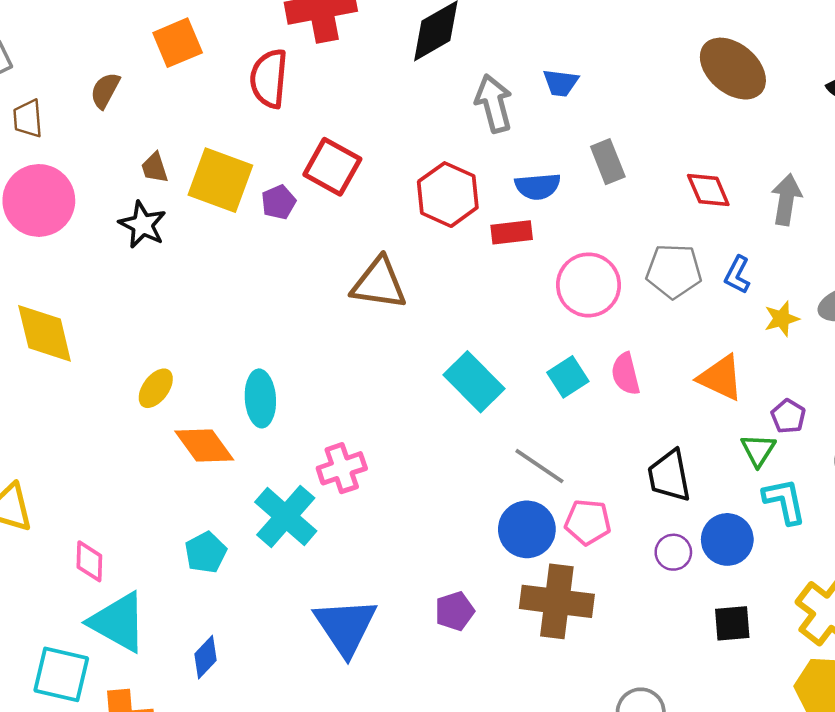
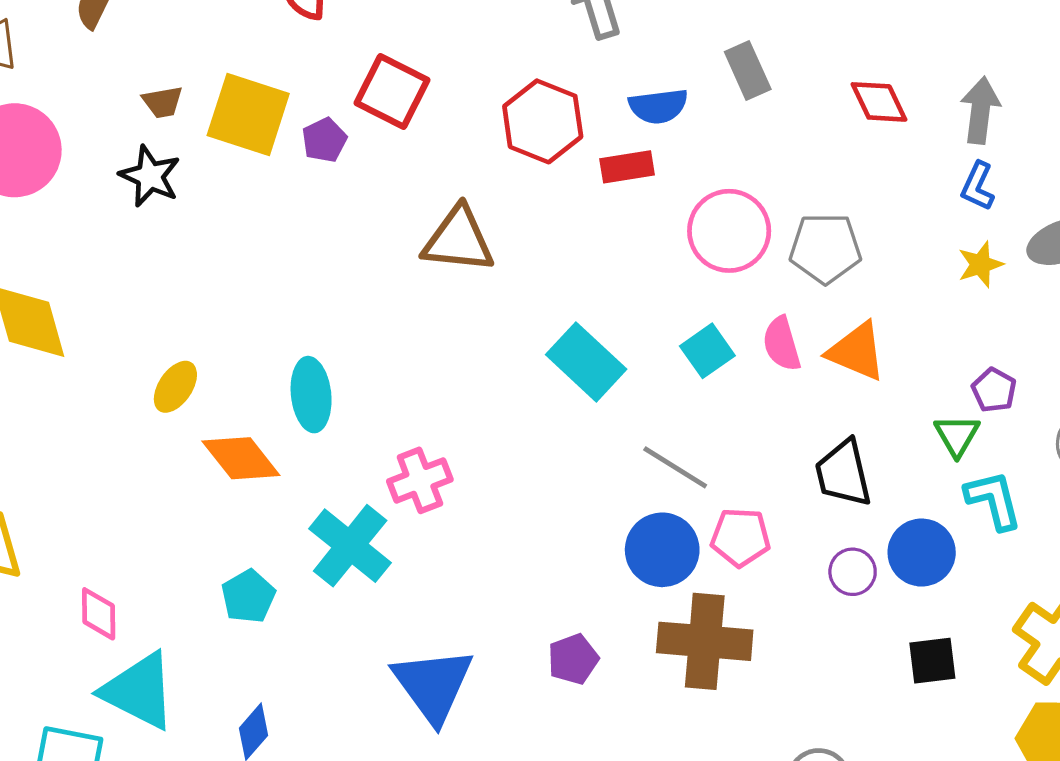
brown trapezoid: (155, 168) -> (163, 102), turned -80
gray pentagon: (674, 271) -> (825, 248), moved
blue L-shape: (737, 275) -> (978, 186), moved
orange triangle: (721, 378) -> (857, 351), moved

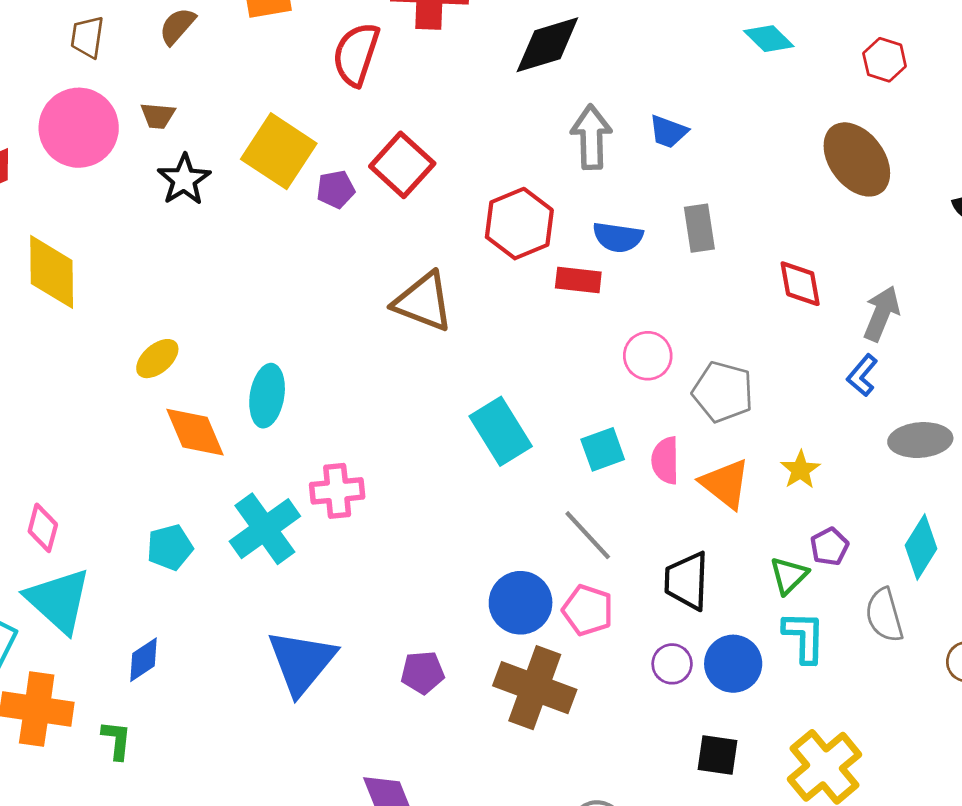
brown trapezoid: (163, 102) -> (158, 116), moved
pink circle: (729, 231) -> (648, 356), size x0.7
yellow star: (980, 264) -> (800, 470), moved, turned -30
gray line: (675, 467) -> (588, 535), moved

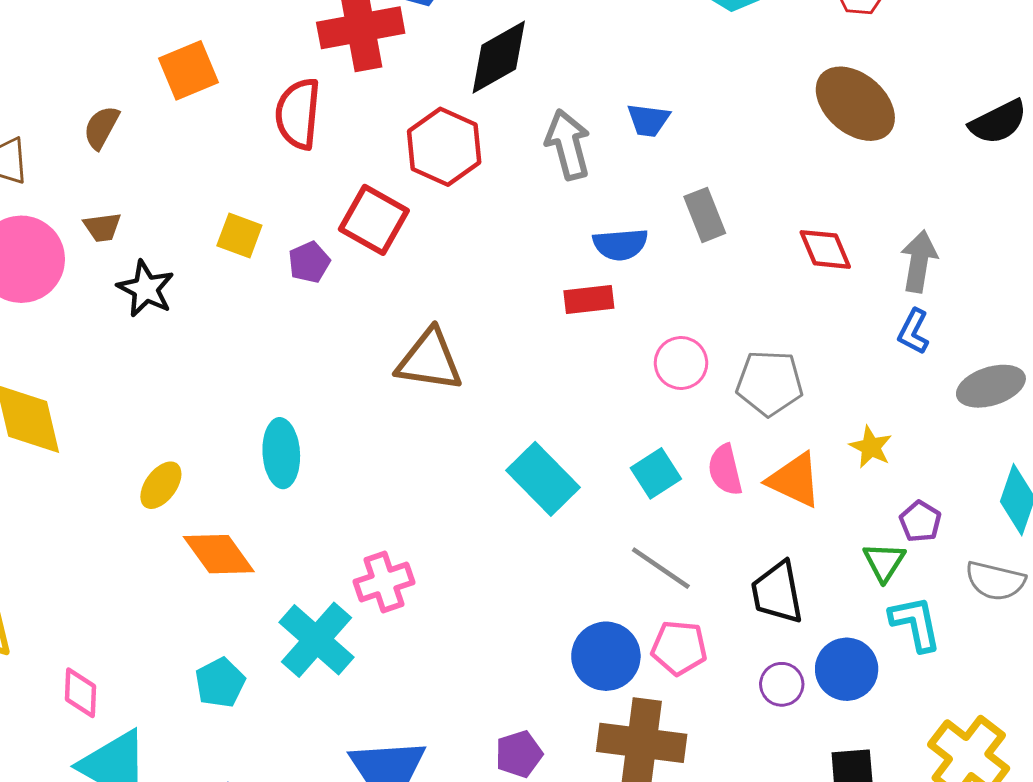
yellow square: (279, 151) -> (239, 235), size x0.6
red hexagon: (519, 224) -> (444, 147), moved
cyan ellipse: (267, 396) -> (281, 453), moved
gray semicircle: (884, 615) -> (995, 581), turned -48

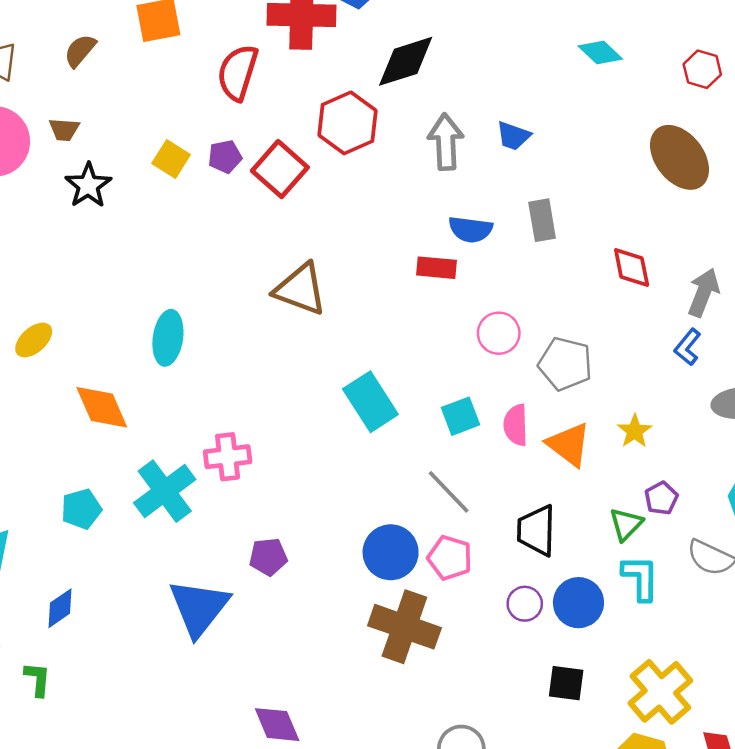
purple pentagon: (309, 262) -> (225, 157), moved
yellow ellipse: (161, 485) -> (34, 340), moved
purple pentagon: (519, 754) -> (268, 557), moved

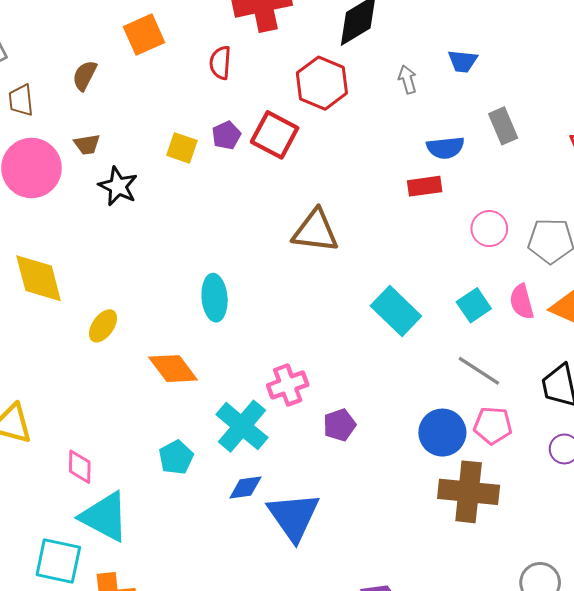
red semicircle: (238, 73) -> (220, 63), size x0.7
gray arrow: (446, 142) -> (407, 79), size x0.6
purple pentagon: (268, 557) -> (339, 425), moved
blue diamond: (60, 608) -> (245, 488), moved, turned 40

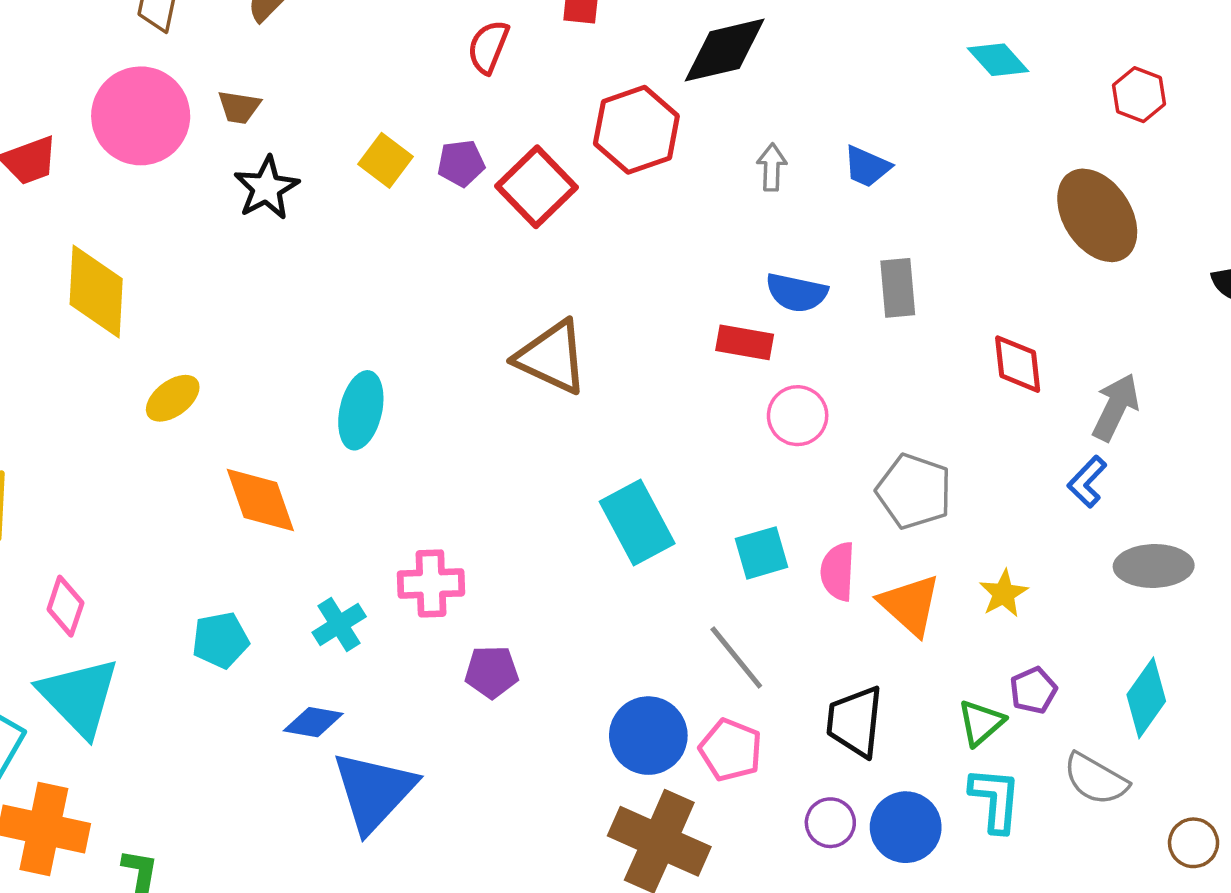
pink circle: (489, 229) -> (798, 416), moved
cyan cross: (242, 426) -> (339, 624), size x0.6

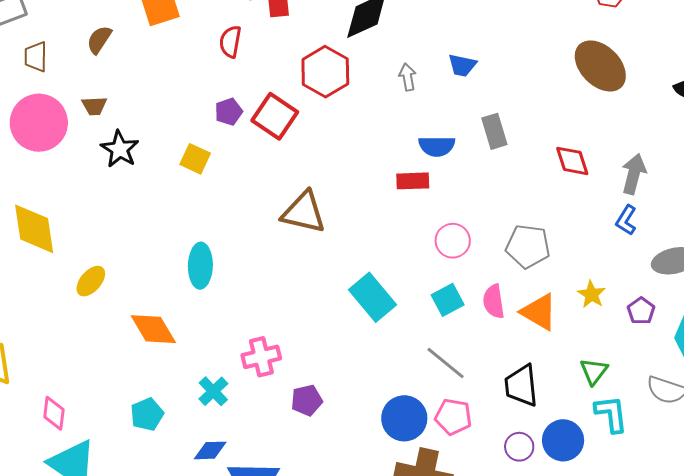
yellow square: (385, 160) -> (195, 159), moved
pink circle: (798, 416) -> (453, 241), moved
purple pentagon: (1033, 690) -> (641, 311), moved

